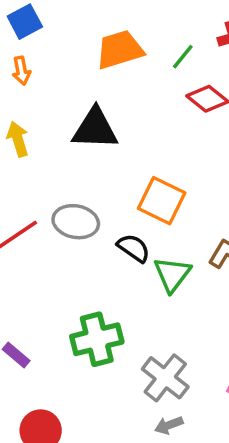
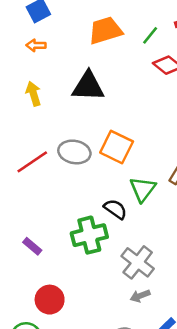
orange arrow: (21, 71) -> (36, 45), turned 102
orange square: (162, 201) -> (117, 147), moved
black semicircle: (134, 248) -> (115, 209), moved

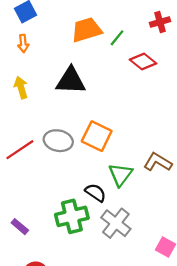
green line: (150, 35) -> (117, 38), moved
orange arrow: (36, 45) -> (23, 43), turned -96
gray cross: (138, 262) -> (116, 223), moved

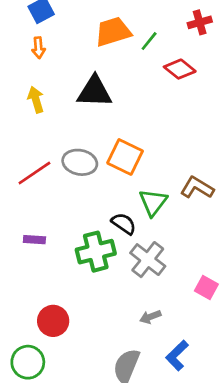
purple rectangle: (20, 227) -> (34, 240), moved, turned -36

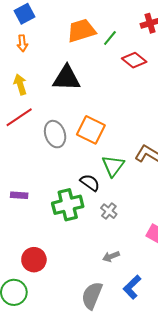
gray ellipse: (80, 162) -> (55, 134), turned 60
red line: (34, 173) -> (19, 117), moved
gray cross: (148, 260) -> (109, 211), size x0.6

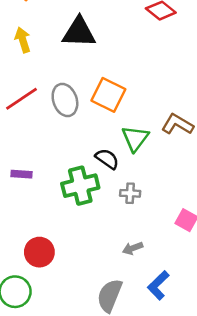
red line: (19, 117) -> (21, 99), moved
gray cross: (109, 211) -> (130, 193), turned -35

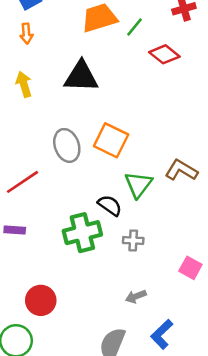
red line: (21, 99) -> (23, 182), moved
purple rectangle: (21, 174) -> (15, 230), moved

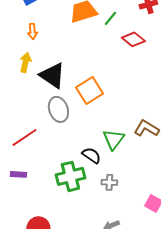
orange arrow: (26, 34) -> (32, 31), moved
black triangle: (81, 76) -> (52, 75), moved, turned 32
yellow arrow: (24, 84) -> (25, 62), turned 30
orange square: (111, 140) -> (89, 90), moved, turned 32

